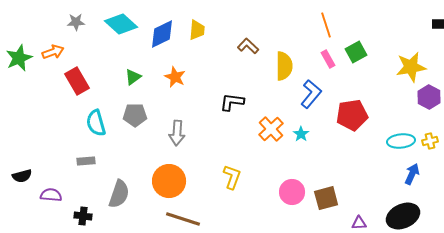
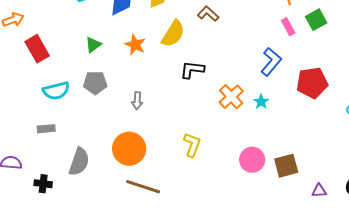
yellow semicircle: (284, 66) -> (173, 34), moved, turned 32
cyan semicircle: (96, 123) -> (56, 91), turned -88
gray arrow: (177, 133) -> (137, 101), size x0.7

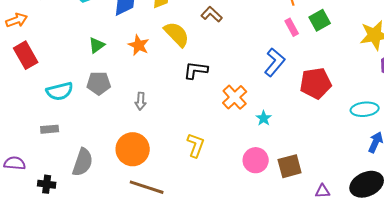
yellow semicircle: (173, 34) -> (177, 34), turned -76
red rectangle: (37, 49) -> (26, 55), moved
cyan star: (261, 102) -> (264, 118), moved

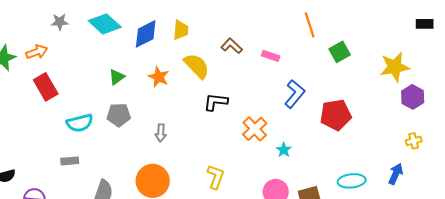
pink rectangle: (292, 27) -> (271, 56), moved, turned -42
cyan ellipse: (365, 109) -> (352, 181), moved

